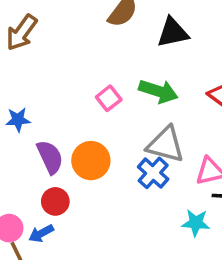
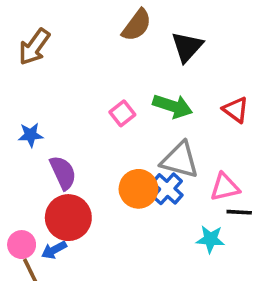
black triangle: (173, 33) -> (187, 47), turned -36
orange circle: (91, 161) -> (138, 189), moved
red circle: (55, 201) -> (68, 218), size x1.6

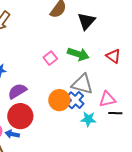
purple semicircle: (63, 173) -> (17, 91), turned -96
cyan star: (210, 239) -> (88, 119), moved
blue arrow: (54, 250) -> (12, 134), turned 40

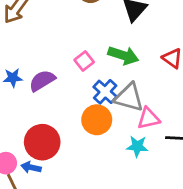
purple semicircle: (17, 91) -> (42, 81), moved
pink triangle: (107, 99) -> (148, 118), moved
blue cross: (75, 100) -> (105, 92), moved

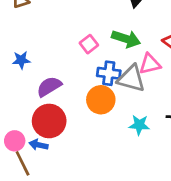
purple semicircle: (42, 81) -> (49, 87), moved
blue cross: (105, 92) -> (109, 73), turned -35
pink triangle: (148, 118) -> (150, 64), moved

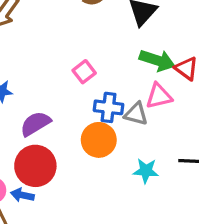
green arrow: (126, 39) -> (157, 60), moved
gray triangle: (131, 79) -> (136, 114), size x0.7

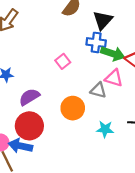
pink triangle: (159, 96) -> (114, 78), turned 30
blue cross: (108, 107) -> (96, 42), moved
blue arrow: (22, 195) -> (20, 146), size x1.5

